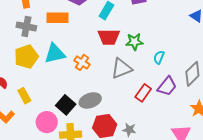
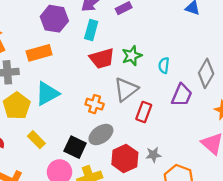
orange cross: (82, 62) -> (95, 104), moved
red rectangle: (143, 93) -> (144, 112), moved
yellow rectangle: (24, 96) -> (36, 140), moved

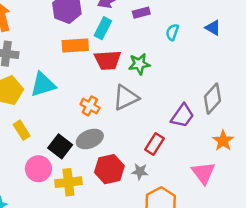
orange rectangle: (39, 53) -> (75, 45), moved
cyan semicircle: (164, 65) -> (172, 32), moved
red rectangle: (144, 112) -> (154, 144), moved

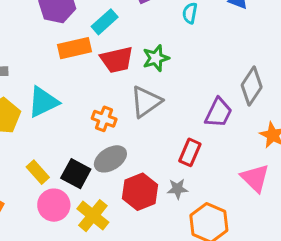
cyan rectangle: (103, 28) -> (105, 22), turned 30
yellow rectangle: (22, 130) -> (38, 172), moved
yellow cross: (68, 182) -> (93, 216), turned -35

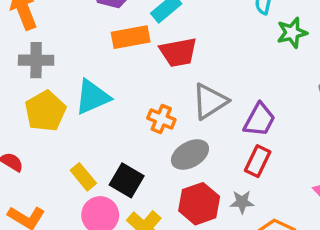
green star: (156, 58) -> (292, 33), moved
purple trapezoid: (218, 113) -> (259, 120), moved
gray ellipse: (110, 159) -> (190, 155), moved

